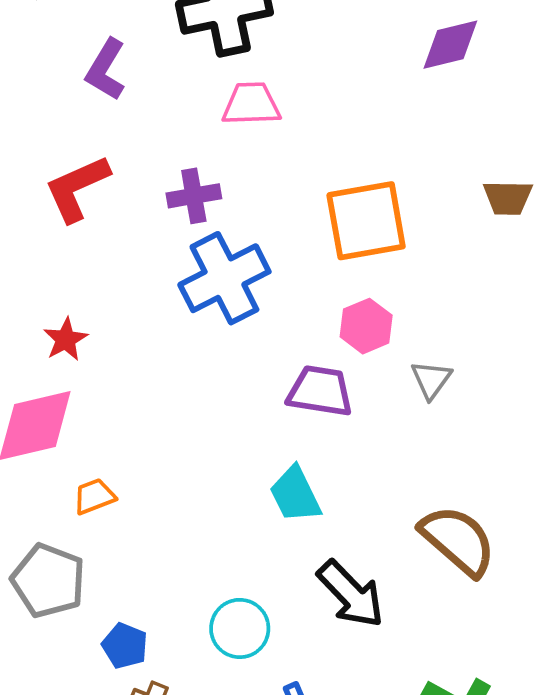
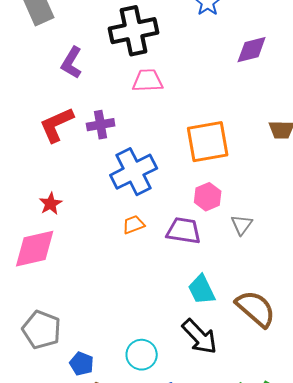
purple cross: (194, 196) -> (101, 125), moved
cyan trapezoid: (295, 494) -> (202, 290), moved
orange trapezoid: (94, 496) -> (134, 225), moved

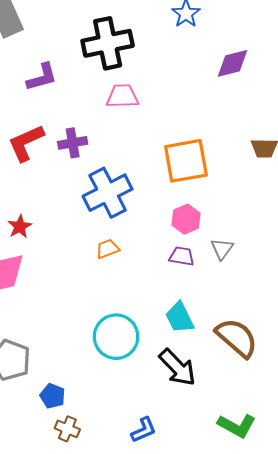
purple L-shape: (72, 63) -> (42, 77), turned -136
purple trapezoid: (184, 231) -> (182, 256), moved, size x0.7
cyan circle: (142, 355) -> (116, 337), moved, size x1.4

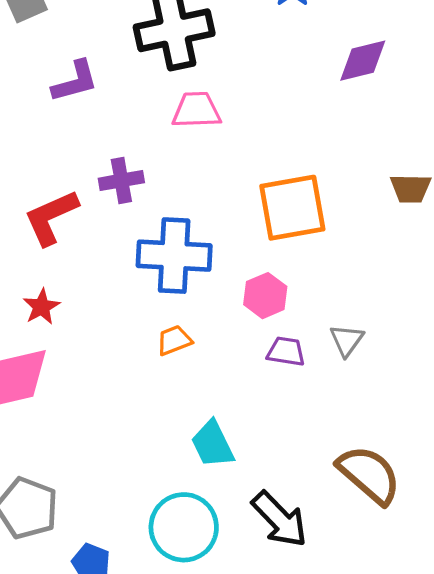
red L-shape: (26, 143) -> (51, 217), moved
blue cross: (108, 193) -> (174, 256), turned 30
pink hexagon: (186, 219) -> (265, 296), moved
cyan trapezoid: (180, 318) -> (212, 444), moved
cyan circle: (116, 337) -> (184, 527), moved

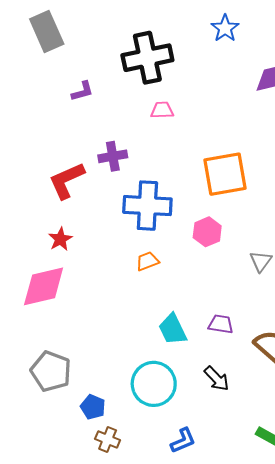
purple L-shape: (75, 81) -> (82, 91), size x0.7
pink trapezoid: (196, 110) -> (162, 110), size x0.7
purple trapezoid: (286, 351) -> (221, 324), moved
black arrow: (280, 519) -> (217, 379), size x0.7

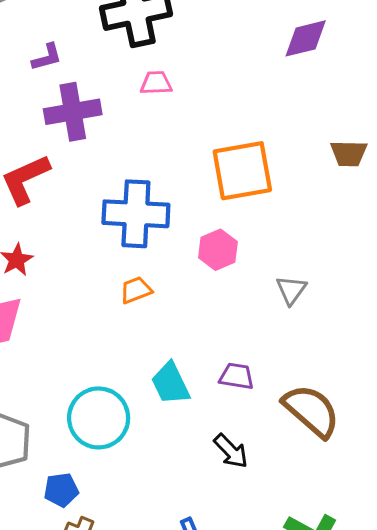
purple cross: (113, 156) -> (73, 112), moved, size x1.4
cyan circle: (154, 384) -> (99, 418), moved
blue pentagon: (93, 407) -> (61, 490), turned -30

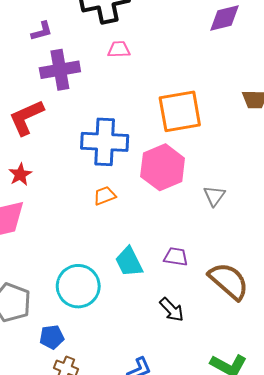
pink hexagon: (218, 250) -> (163, 167), size x1.6

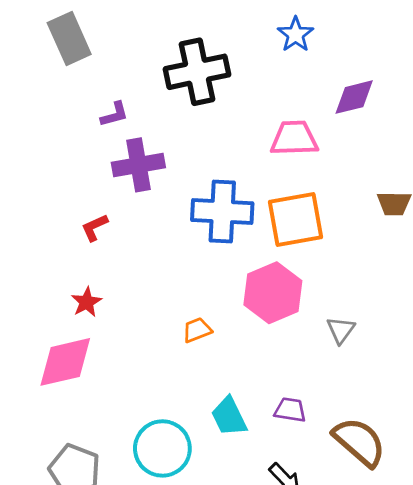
pink trapezoid: (119, 49) -> (294, 138), moved, size x1.6
red L-shape: (26, 118) -> (95, 228), size x0.6
blue cross: (105, 142) -> (222, 212), moved

